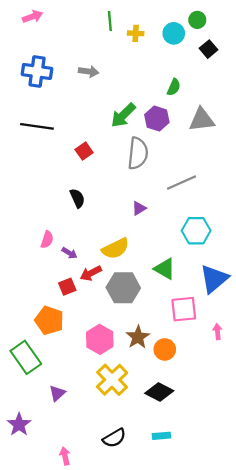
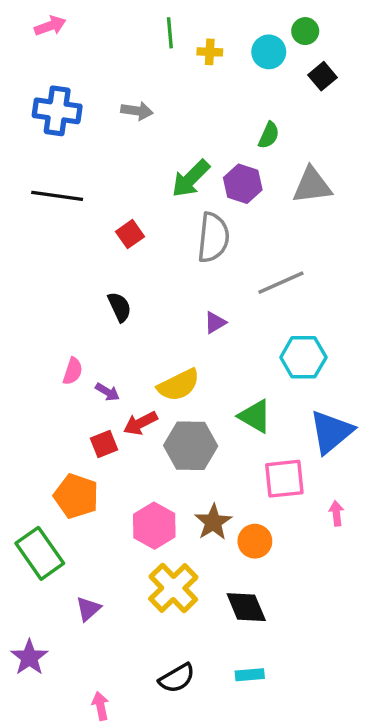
black diamond: (159, 392) -> (246, 607), turned 40

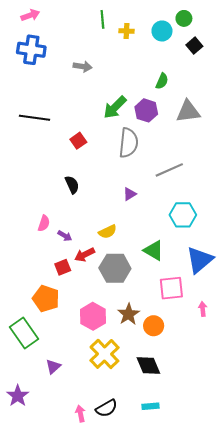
blue cross: (57, 111) -> (31, 50), moved
yellow semicircle: (179, 385) -> (108, 232), size x0.7
pink arrow: (100, 706) -> (80, 414), moved

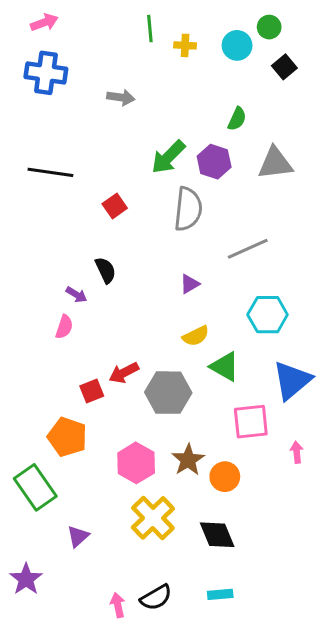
yellow semicircle: (108, 232) -> (196, 336), moved
purple arrow: (65, 236) -> (76, 295), moved

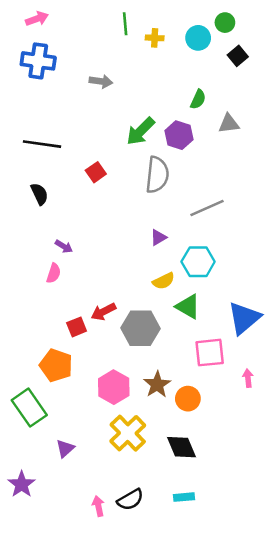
gray triangle: (275, 163) -> (229, 124), moved, size x0.7
black semicircle: (106, 270) -> (39, 194), moved
cyan hexagon: (268, 315) -> (198, 262), moved

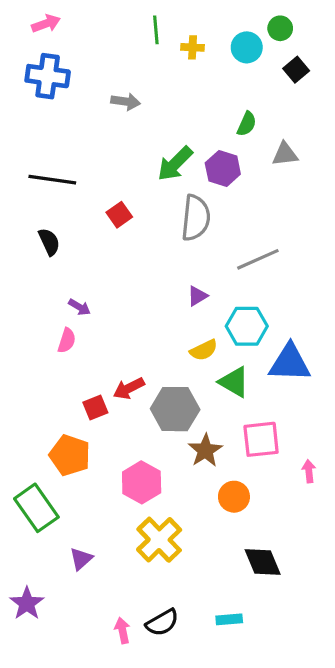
blue triangle: (244, 318) -> (290, 363), moved, turned 42
brown star: (157, 385) -> (205, 450), moved
black diamond: (181, 447) -> (263, 562), moved

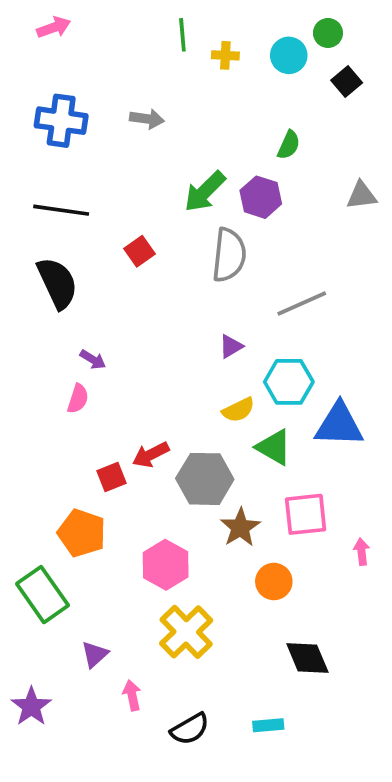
blue cross: (48, 76) -> (61, 121), moved
gray triangle: (285, 154) -> (362, 195), moved
black semicircle: (49, 242) -> (57, 283), size x1.6
pink arrow: (122, 631) -> (132, 695), moved

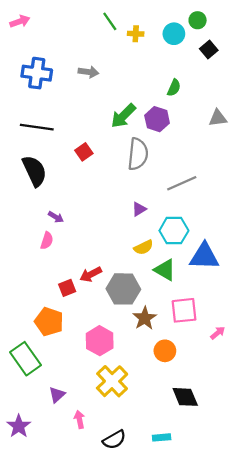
pink arrow: (54, 27) -> (20, 21), moved
green line: (182, 35) -> (110, 21), turned -30
pink arrow: (362, 552) -> (218, 333), turned 56

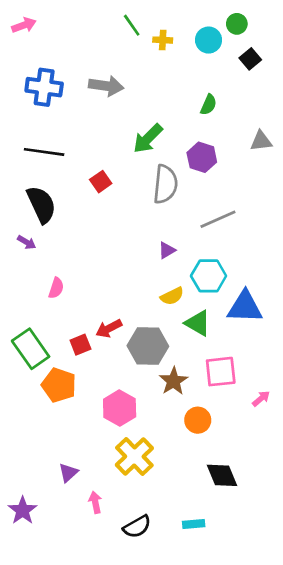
gray arrow: (88, 72) -> (106, 86), size x1.4
purple hexagon: (157, 119) -> (202, 157), moved
purple arrow: (56, 217) -> (27, 242), moved
green rectangle: (25, 359) -> (31, 349), moved

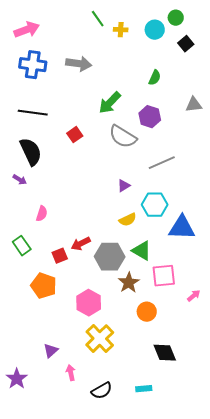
pink arrow: (24, 25) -> (27, 30), moved, size x1.4
gray semicircle: (165, 184) -> (123, 137), turned 116
green triangle: (198, 323) -> (142, 251), moved
green rectangle: (31, 349) -> (22, 246), moved, size x0.7

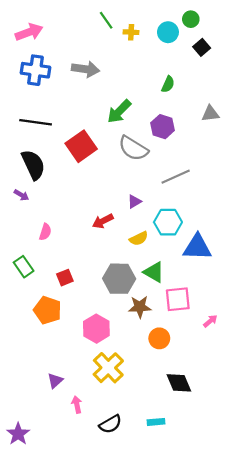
red square: (75, 135) -> (81, 146), size x1.8
red arrow: (81, 244) -> (103, 221), moved
brown star: (129, 283) -> (140, 307), turned 30
purple star: (17, 379) -> (18, 434), moved

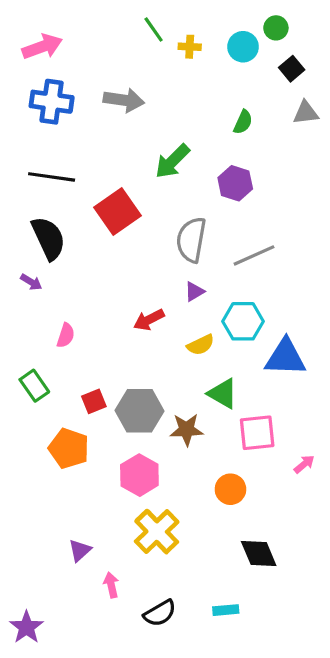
gray triangle: (210, 114) -> (306, 113), moved
gray semicircle: (133, 148) -> (191, 240), moved, turned 68
gray hexagon: (119, 279) -> (139, 411), moved
brown star: (140, 307) -> (187, 430), moved

